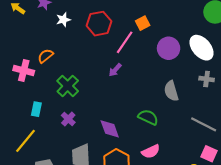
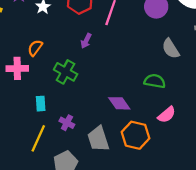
purple arrow: (115, 70) -> (86, 41), moved
purple cross: (68, 119) -> (67, 123), moved

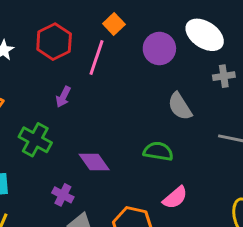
purple diamond: (119, 103) -> (94, 162), moved
purple cross: (67, 123) -> (63, 195), moved

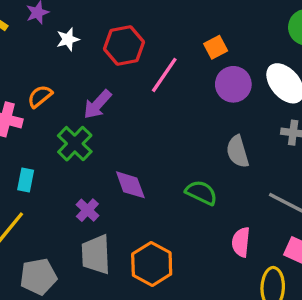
orange square: (114, 24) -> (216, 47), moved
purple arrow: (63, 97) -> (97, 104), moved, size x1.4
pink semicircle: (175, 198) -> (241, 242), moved, turned 120

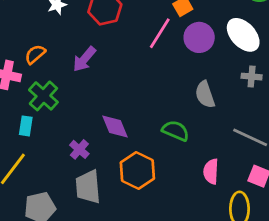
pink line: (164, 75) -> (160, 33), moved
green cross: (75, 144) -> (43, 96), moved
orange hexagon: (152, 264) -> (137, 171), moved

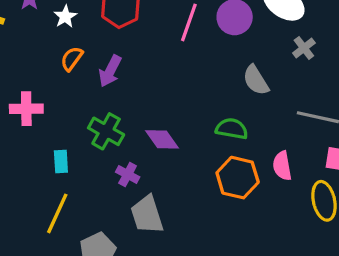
orange semicircle: (35, 54) -> (72, 59), moved
gray cross: (252, 77) -> (304, 48), turned -30
green cross: (43, 96) -> (106, 131), moved
orange hexagon: (137, 171) -> (238, 178), moved

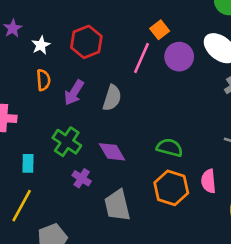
orange semicircle: (72, 59) -> (43, 80), turned 135
gray semicircle: (256, 80) -> (112, 98), moved, turned -135
gray trapezoid: (147, 215) -> (117, 205), moved

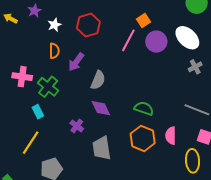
gray semicircle: (112, 98) -> (98, 80), moved
green cross: (67, 142) -> (48, 87), moved
cyan rectangle: (28, 163) -> (38, 112), turned -32

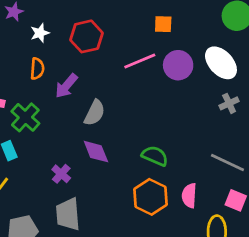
orange square: (143, 20) -> (163, 24), moved, turned 32
pink line: (128, 40) -> (140, 61), turned 35
gray trapezoid: (102, 148) -> (68, 214), moved

